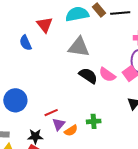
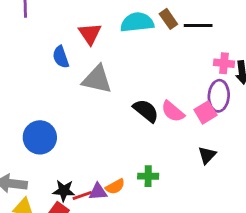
gray triangle: (79, 47) -> (97, 79), moved
red line: (51, 113) -> (82, 196), moved
purple triangle: (59, 124) -> (98, 192), moved, turned 40

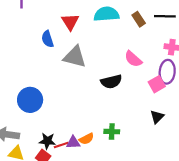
brown rectangle: (168, 19) -> (139, 19), moved
black line: (198, 26) -> (165, 16), moved
black semicircle: (146, 111) -> (111, 82), turned 126
pink semicircle: (173, 111) -> (133, 59), moved

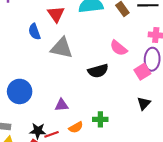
purple triangle: (73, 142) -> (62, 105), moved

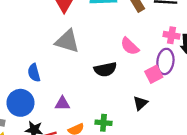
blue semicircle: (34, 32) -> (34, 73), moved
blue circle: (20, 91) -> (20, 103), moved
black triangle: (144, 103) -> (140, 103), moved

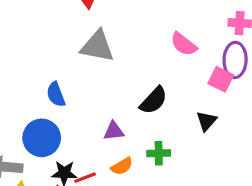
black semicircle: (105, 69) -> (154, 100), moved, turned -30
pink square: (154, 74) -> (221, 79), turned -30
purple triangle: (62, 104) -> (114, 131), moved

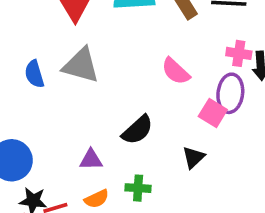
blue semicircle: (56, 95) -> (34, 74), moved

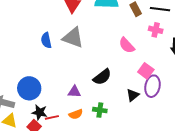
pink cross: (239, 53) -> (156, 30), moved
purple ellipse: (230, 93) -> (152, 86), moved

